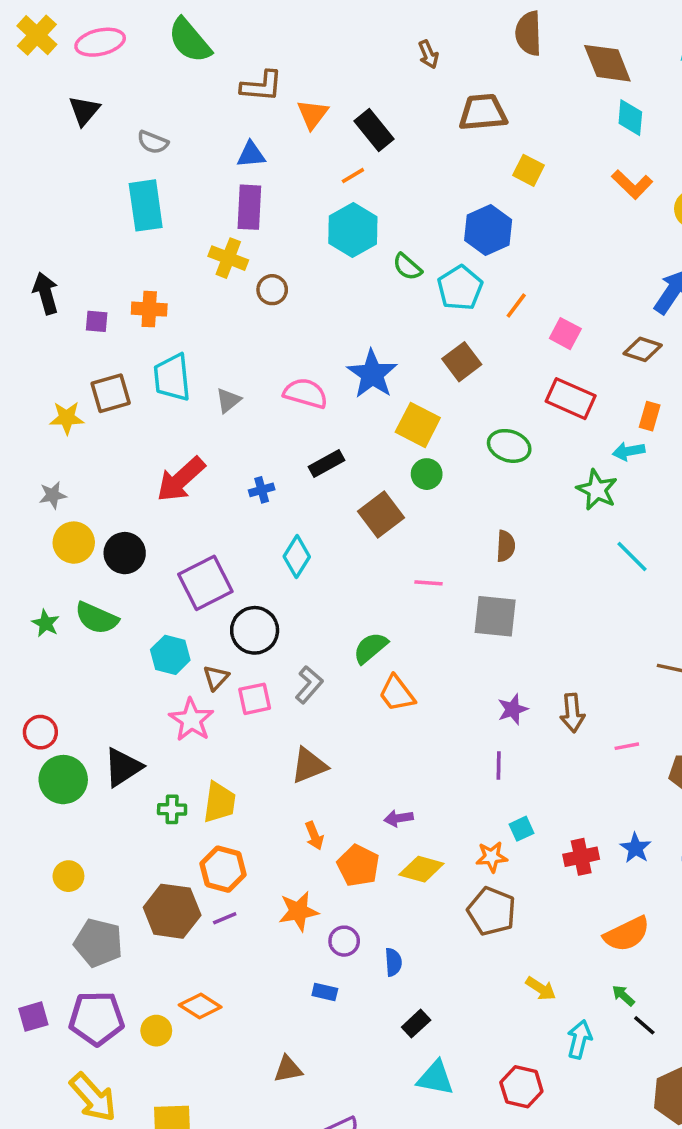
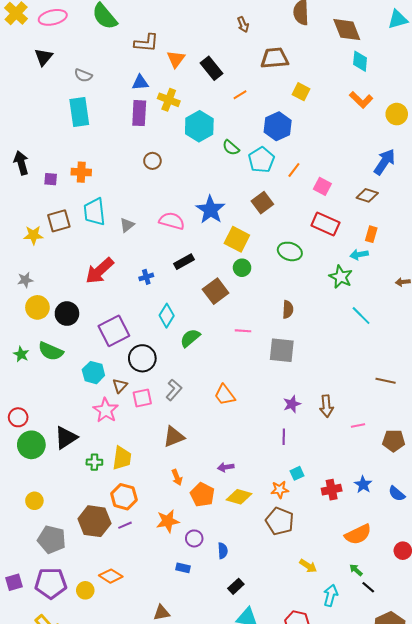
orange line: (353, 176) -> (240, 95), moved
yellow cross: (228, 258) -> (169, 100), moved
green semicircle: (370, 648) -> (190, 338), moved

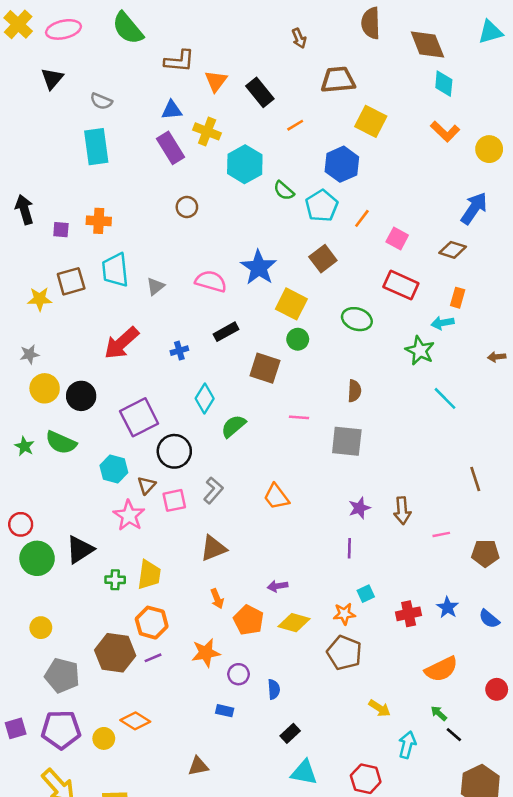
yellow square: (301, 92) -> (371, 121), size x1.4
purple rectangle: (139, 113) -> (171, 148), turned -35
brown square: (216, 291) -> (265, 368), turned -35
brown line: (386, 381) -> (475, 479), turned 60

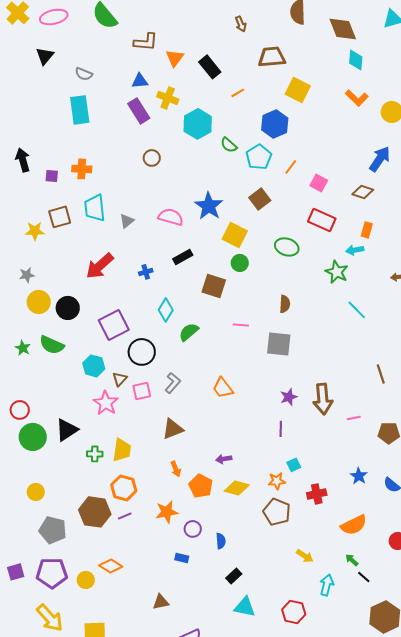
brown arrow: (402, 511) -> (323, 399), size x1.4
red cross: (409, 614) -> (317, 494), moved

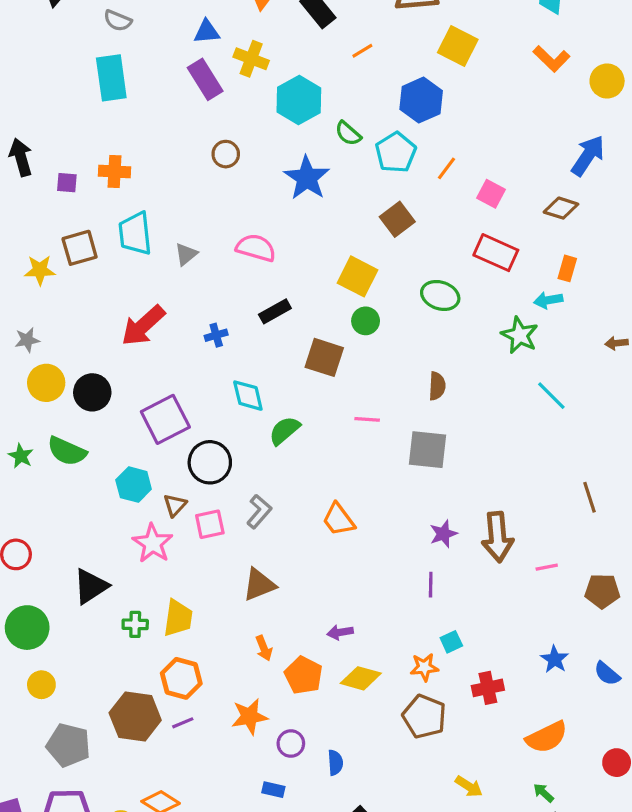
blue star: (209, 206) -> (307, 178), moved
cyan diamond: (166, 310) -> (248, 396), turned -45
green circle: (33, 437) -> (27, 628), moved

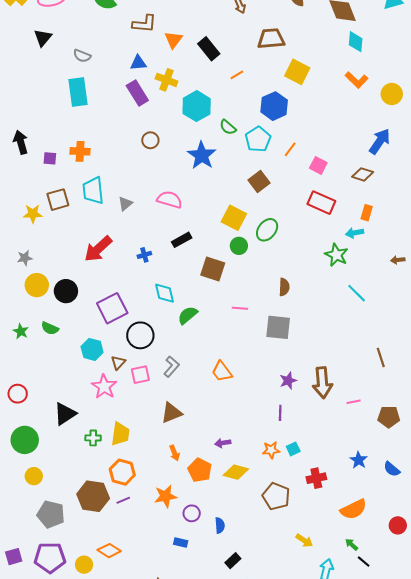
green ellipse: (440, 295) -> (267, 230), moved, turned -70
green semicircle: (67, 451) -> (50, 328), size x0.7
orange star: (424, 667) -> (271, 450), moved

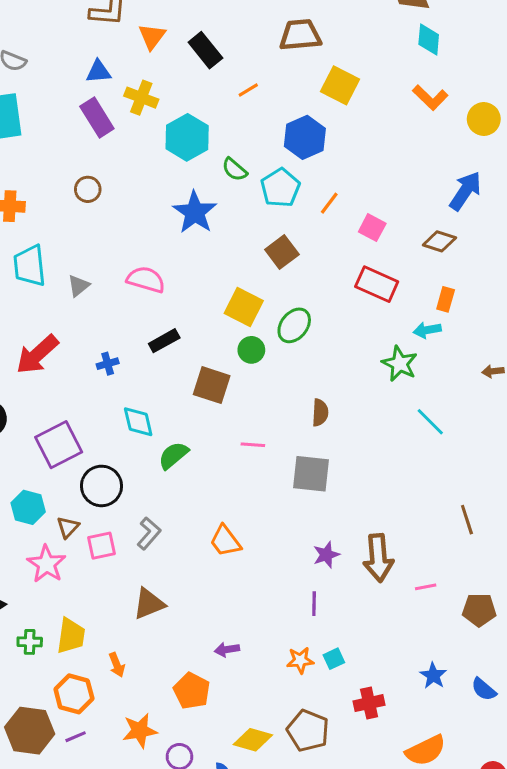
brown circle: (150, 140) -> (88, 189), moved
orange arrow: (175, 453) -> (117, 665), moved
yellow diamond: (236, 472) -> (253, 740), moved

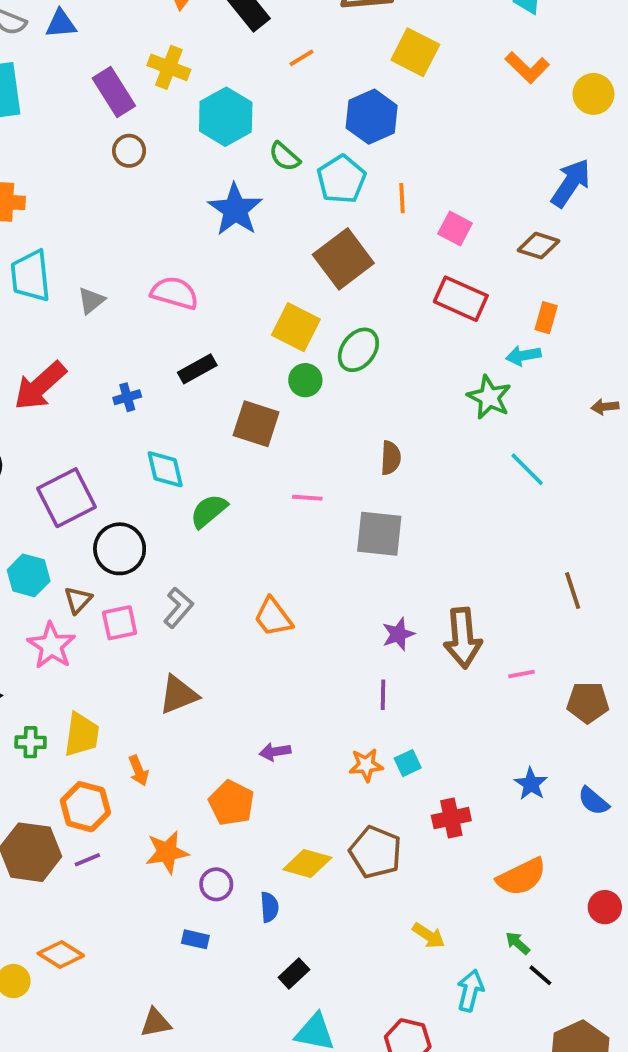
blue triangle: (98, 72) -> (61, 24), moved
brown circle: (88, 189) -> (129, 151), moved
orange line: (329, 203) -> (402, 198), turned -40
brown square: (282, 252) -> (343, 259), size x1.4

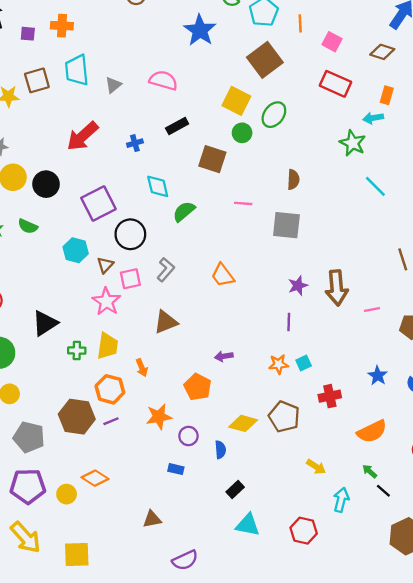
pink star: (51, 646) -> (106, 302), moved

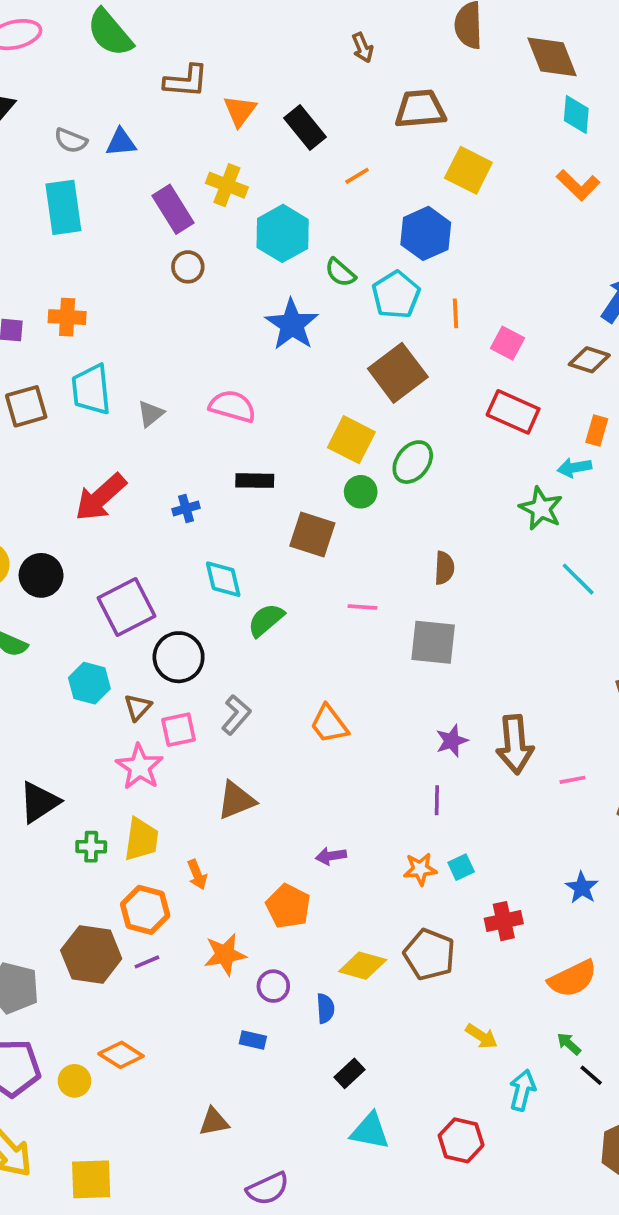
black rectangle: (177, 126) -> (255, 481), turned 30

